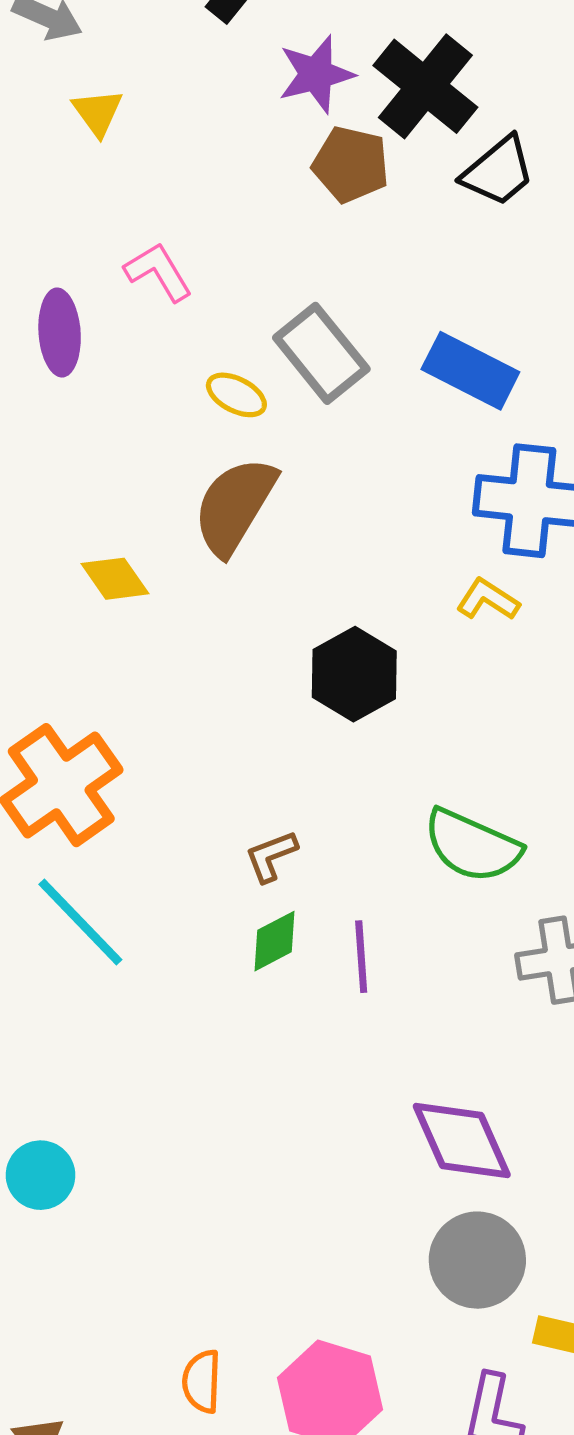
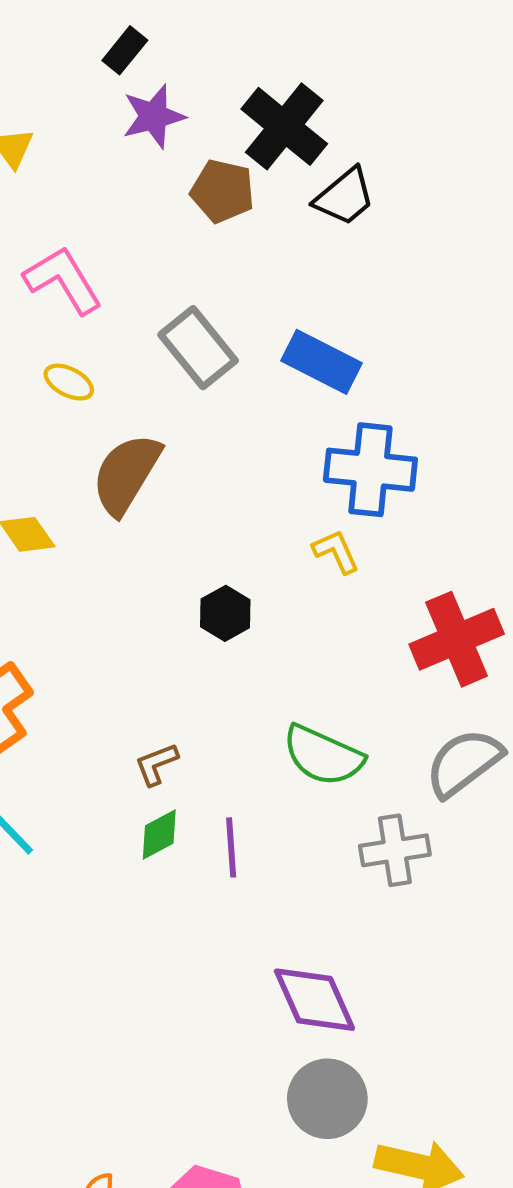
purple star: (316, 74) -> (154, 116), moved
pink L-shape: (158, 272) -> (63, 280), size x1.4
yellow ellipse: (236, 395) -> (69, 382), moved
yellow L-shape: (488, 600) -> (336, 552), turned 33
black hexagon: (354, 674) -> (225, 613), size x0.7

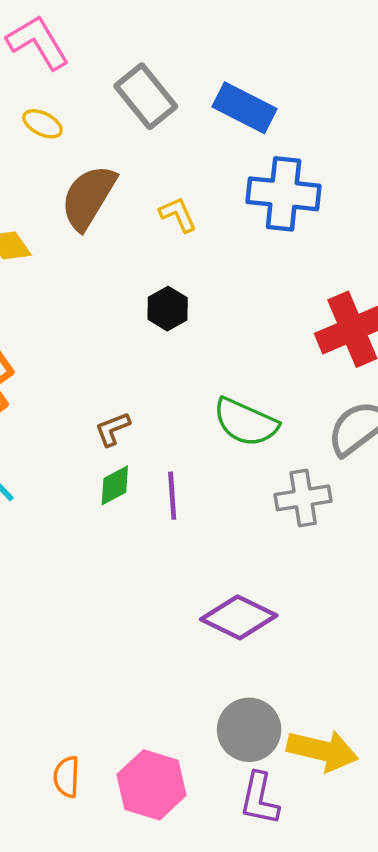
yellow L-shape: (336, 552) -> (178, 214), moved
purple diamond: (314, 1000) -> (239, 617), turned -40
gray circle: (327, 1099) -> (249, 730), moved

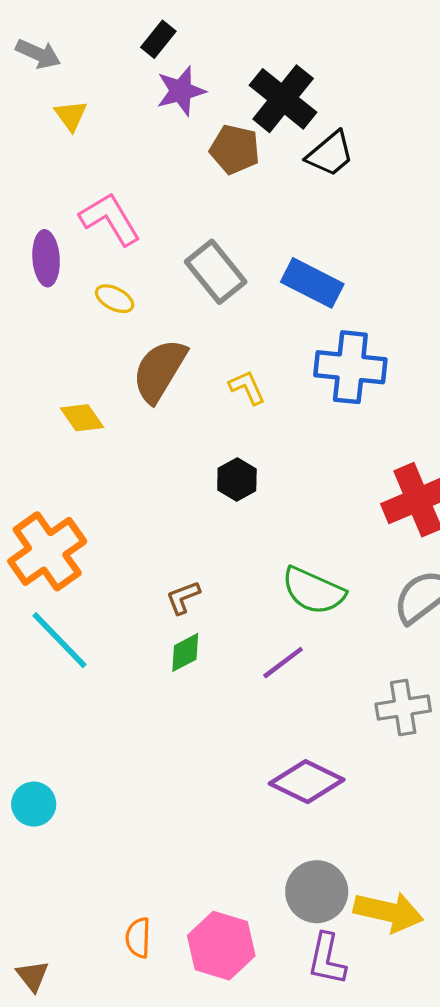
purple line: (172, 496) -> (283, 663), moved, turned 57
gray cross: (303, 498) -> (403, 707), moved

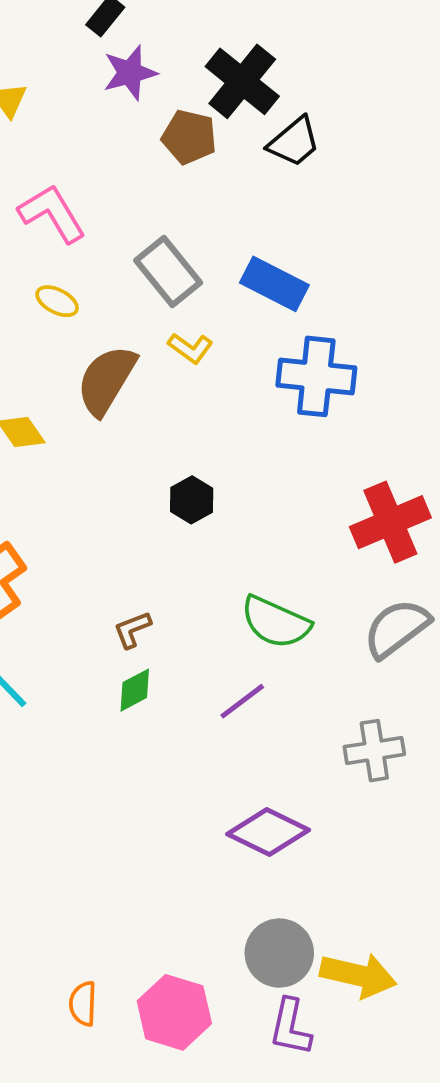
yellow L-shape: (247, 387) -> (190, 348), moved, turned 150

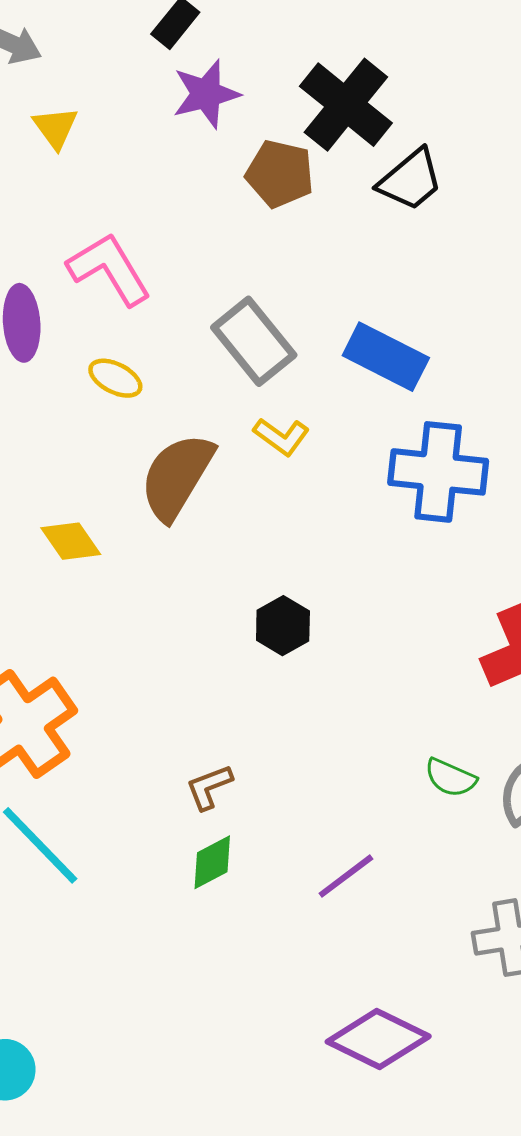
green semicircle: (276, 622) -> (450, 778), moved, size x0.6

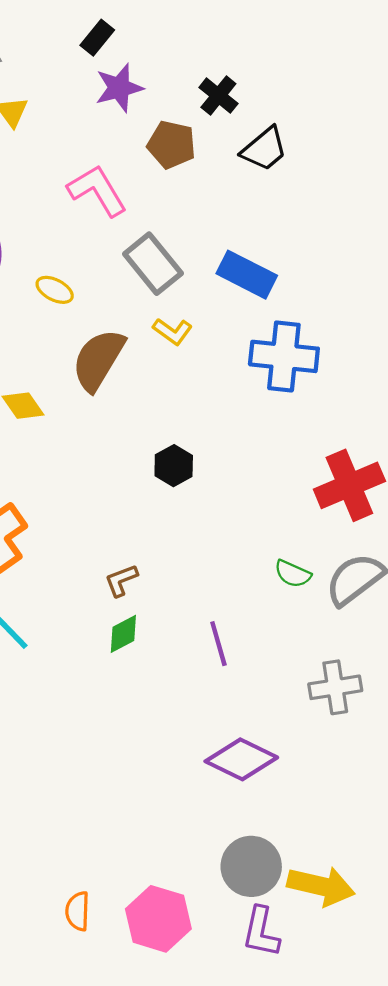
black cross: (346, 105) -> (218, 96), size x0.6
pink L-shape: (109, 269) -> (97, 191), moved
purple line: (346, 876) -> (218, 644), turned -69

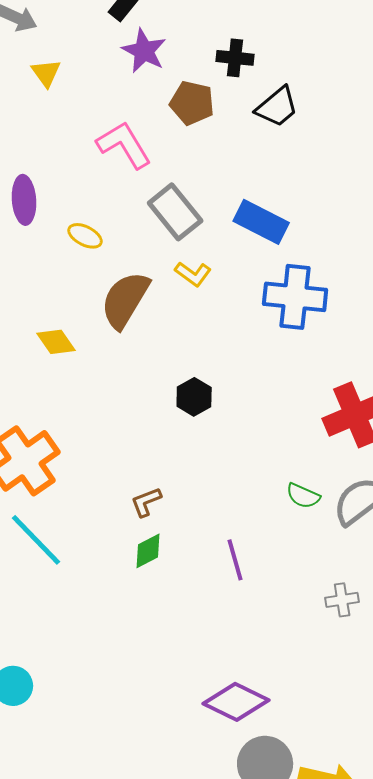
purple star: (119, 88) -> (144, 51), turned -30
black cross: (218, 96) -> (235, 58), turned -33
gray cross: (335, 687) -> (342, 600), size x0.7
purple diamond: (241, 759) -> (236, 702), moved

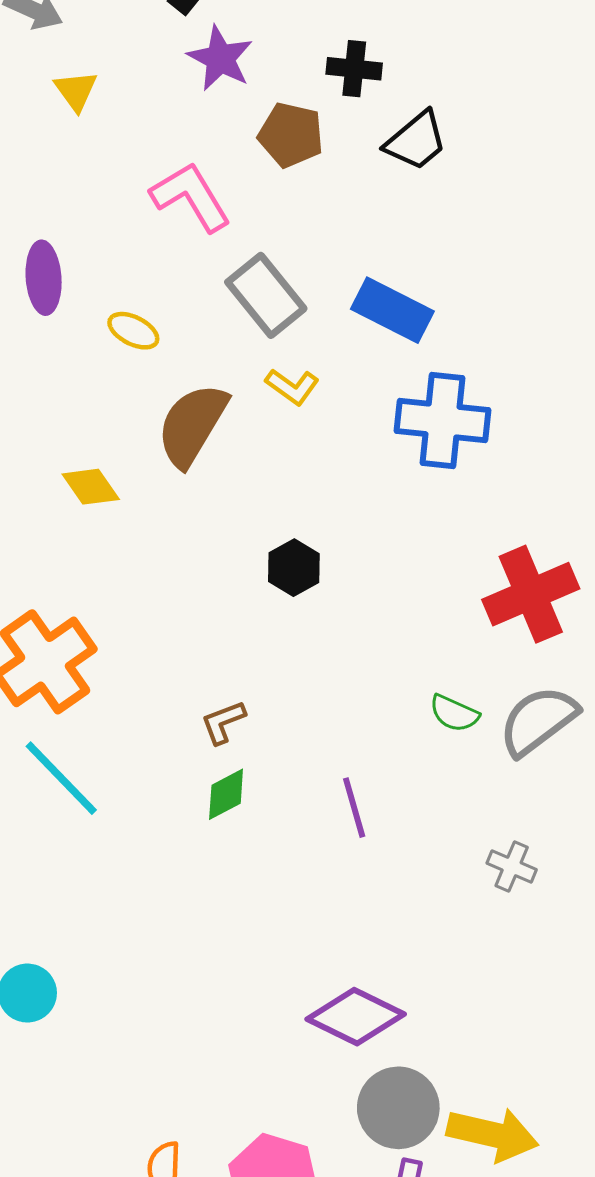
gray cross: (342, 600) -> (512, 866), turned 32

